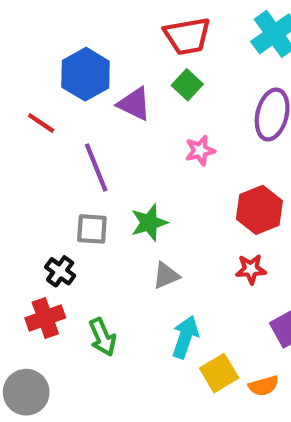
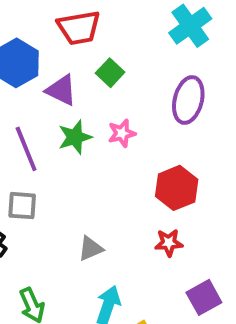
red trapezoid: (187, 36) -> (79, 28), moved
green star: (149, 223) -> (75, 137), moved

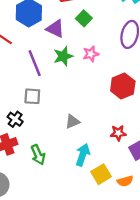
red star: (169, 243) -> (118, 133), moved

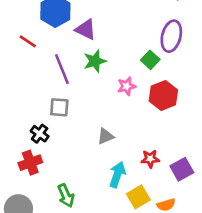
green square: (84, 18) -> (150, 60), moved
pink star: (91, 54) -> (127, 86), moved
red star: (118, 133) -> (150, 159), moved
green arrow: (38, 155) -> (66, 196), moved

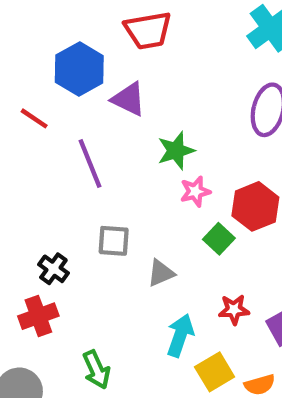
green square: (150, 60) -> (219, 239), moved
green star: (95, 61) -> (176, 151), moved
gray square: (59, 107) -> (114, 241), moved

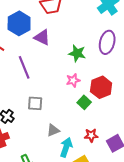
green star: (176, 151) -> (77, 53), moved, turned 30
gray triangle: (161, 273) -> (53, 130), moved

